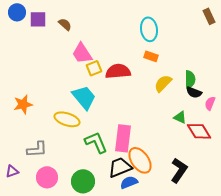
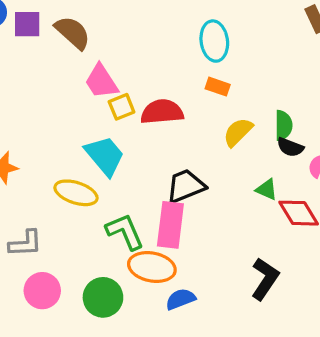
brown semicircle: (65, 24) -> (73, 33), size x1.6
orange ellipse: (140, 160) -> (152, 267), moved, turned -44
black trapezoid: (120, 167) -> (186, 186), moved

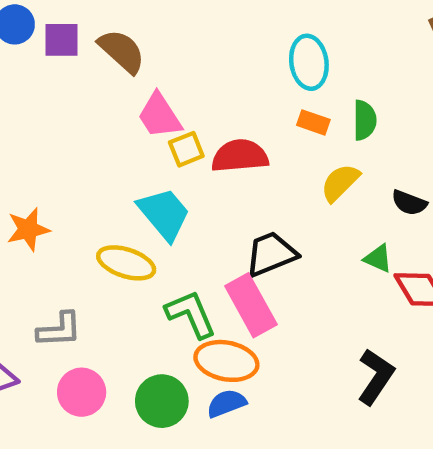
green semicircle: (283, 125) -> (365, 120), moved
pink rectangle: (170, 225) -> (251, 305), turned -36
blue semicircle: (181, 299) -> (226, 403), moved

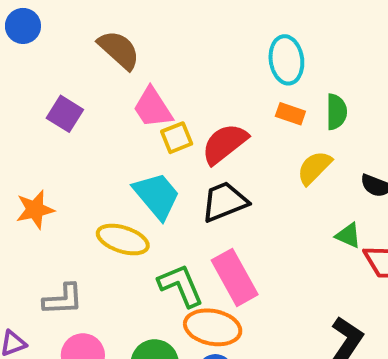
purple square: (61, 40) -> (65, 114), moved, turned 32
red semicircle: (240, 156) -> (225, 144), turned -33
black trapezoid: (271, 254) -> (225, 202), moved

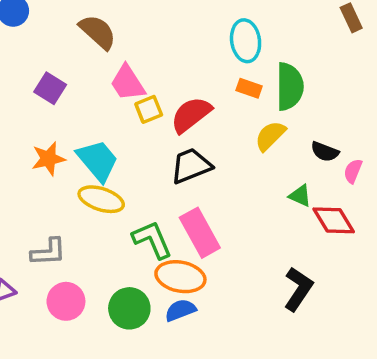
green semicircle: (336, 112) -> (290, 87), size x1.5
cyan trapezoid: (157, 196) -> (98, 160), moved
orange star: (35, 210) -> (48, 159), moved

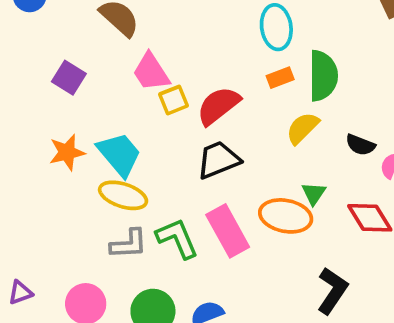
orange rectangle: (249, 88) -> (280, 78), turned -40
green triangle: (300, 196) -> (314, 193), moved, turned 40
gray L-shape: (48, 252) -> (129, 244), moved
orange ellipse: (180, 277) -> (286, 216), moved

